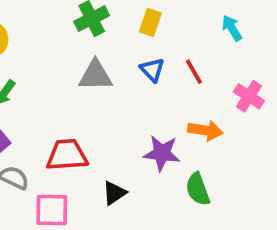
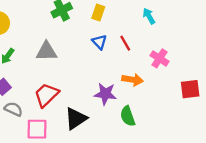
gray triangle: (95, 75) -> (46, 51), moved
red trapezoid: (67, 155) -> (46, 95), turned -40
black triangle: (114, 193) -> (76, 119), size x1.5

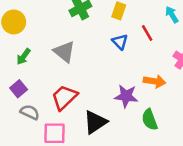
red line: (125, 43) -> (147, 33), moved
gray triangle: (46, 51) -> (64, 52), turned 40

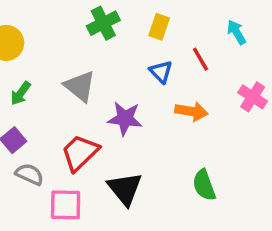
orange arrow: (155, 81) -> (191, 111), moved
purple star: (126, 96) -> (125, 119), moved
black triangle: (95, 122) -> (125, 189), turned -35

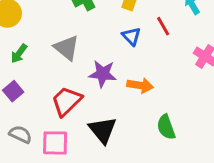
orange arrow: (191, 111) -> (140, 85), moved
gray semicircle: (30, 174) -> (20, 134), moved

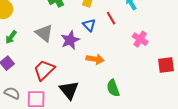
purple star: (103, 74) -> (70, 40), moved, turned -30

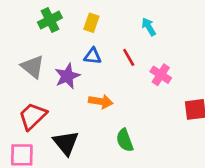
red line: (111, 18) -> (129, 57), moved
blue triangle: (89, 25) -> (93, 56), turned -40

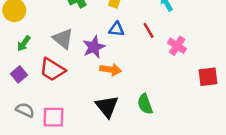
orange arrow: (101, 101) -> (111, 70), moved
red trapezoid: (33, 116) -> (52, 70), moved, turned -104
black triangle: (66, 143) -> (107, 106), moved

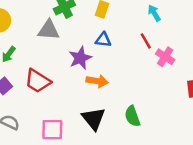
red line: (149, 30) -> (146, 41), moved
gray triangle: (63, 39) -> (49, 30), moved, turned -35
pink square: (53, 117) -> (52, 130), moved

